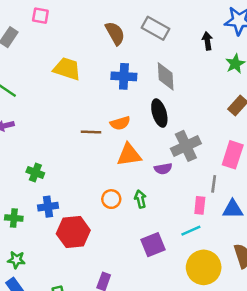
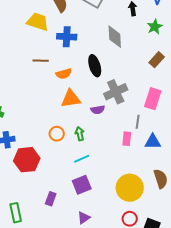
yellow trapezoid: (67, 69) -> (38, 22), moved
gray diamond: (166, 76) -> (115, 37), moved
brown line: (91, 132) -> (41, 61), moved
cyan line: (191, 231) -> (82, 159), moved
purple square: (153, 245) -> (82, 185), moved

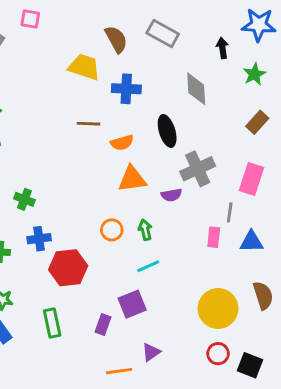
purple square: (82, 185) -> (132, 304), moved
green rectangle: (16, 213) -> (52, 323), moved

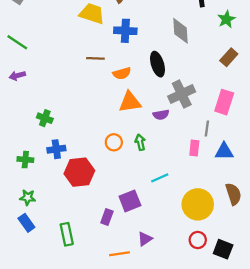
cyan line: (148, 266) -> (160, 178), moved
green rectangle: (52, 323) -> (67, 234), moved

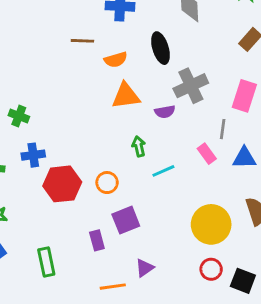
orange circle: (114, 142) -> (107, 183), moved
pink rectangle: (194, 148) -> (207, 154), turned -42
cyan line: (160, 178) -> (163, 171), moved
purple rectangle: (107, 217) -> (97, 240), turned -35

